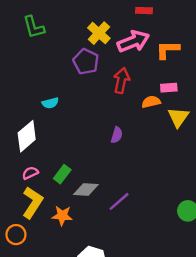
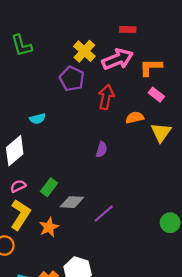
pink rectangle: (169, 88) -> (156, 95), moved, turned 42
orange star: (62, 216) -> (49, 227), turned -30

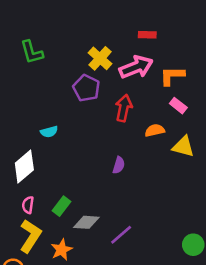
yellow triangle: (161, 132) -> (183, 147), turned -50
pink semicircle: (18, 186) -> (28, 205), turned -56

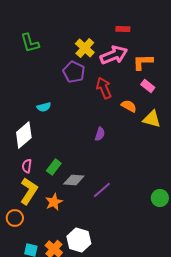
red arrow: (124, 108) -> (104, 88), turned -35
orange semicircle: (155, 130) -> (129, 106), turned 42

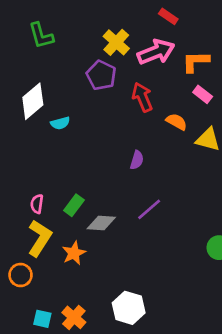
red rectangle: (123, 29) -> (168, 16), turned 32
white diamond: (24, 135) -> (33, 101), moved
purple line: (102, 190) -> (149, 209), moved
white hexagon: (79, 240) -> (129, 308), moved

